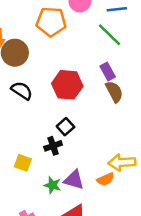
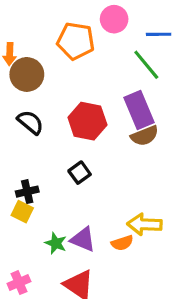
purple rectangle: (108, 71) -> (139, 110), size x1.6
brown semicircle: (114, 92) -> (145, 136), turned 90
black cross: (53, 146) -> (27, 192), moved

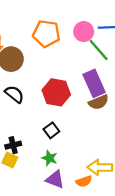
pink circle: (114, 19) -> (84, 32), moved
green star: (56, 243) -> (50, 158), moved

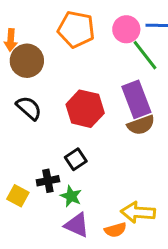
black cross: (13, 145) -> (48, 181), moved

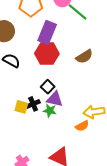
purple rectangle: (136, 99) -> (47, 33), moved, turned 55
yellow square: (18, 196) -> (21, 107), moved
purple triangle: (77, 225) -> (55, 99), moved

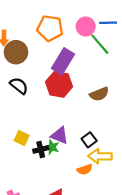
black square: (48, 87) -> (89, 140), moved
black cross: (33, 104) -> (41, 149), moved

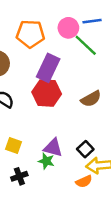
yellow square: (22, 138) -> (14, 145), moved
black cross: (41, 149) -> (19, 176), moved

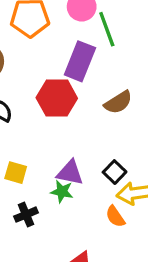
green line: (86, 45) -> (107, 29), turned 30
purple rectangle: (48, 68) -> (80, 61), moved
orange semicircle: (84, 181) -> (115, 216), turned 84

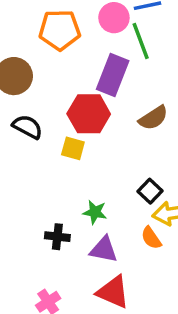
yellow square: (16, 173) -> (73, 148), moved
purple triangle: (70, 173) -> (104, 249), moved
black cross: (26, 215) -> (57, 237), turned 30

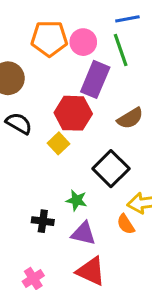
pink circle: (114, 18) -> (83, 42), moved
yellow square: (73, 148) -> (59, 143), turned 30
black square: (150, 191) -> (111, 169), moved, size x1.6

